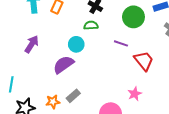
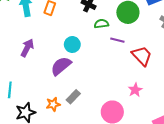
green semicircle: (91, 25) -> (101, 24), moved

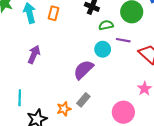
cyan circle: (72, 44) -> (103, 49), moved
purple semicircle: (61, 66) -> (83, 70), moved

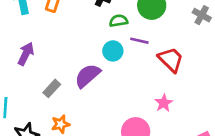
gray rectangle: (83, 100) -> (52, 88), moved

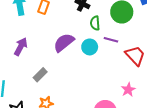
green semicircle: (119, 21) -> (95, 23), turned -88
purple semicircle: (88, 76) -> (64, 42), moved

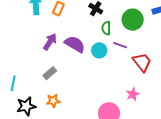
purple semicircle: (64, 42) -> (75, 44), turned 65
purple arrow: (21, 47) -> (50, 42), moved

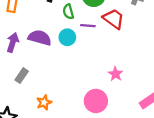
red trapezoid: (142, 62) -> (114, 19), moved
orange star: (53, 101) -> (44, 102), moved

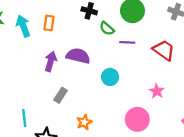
green semicircle: (68, 12) -> (107, 28), turned -32
red trapezoid: (114, 19) -> (164, 50), moved
cyan circle: (67, 37) -> (110, 77), moved

